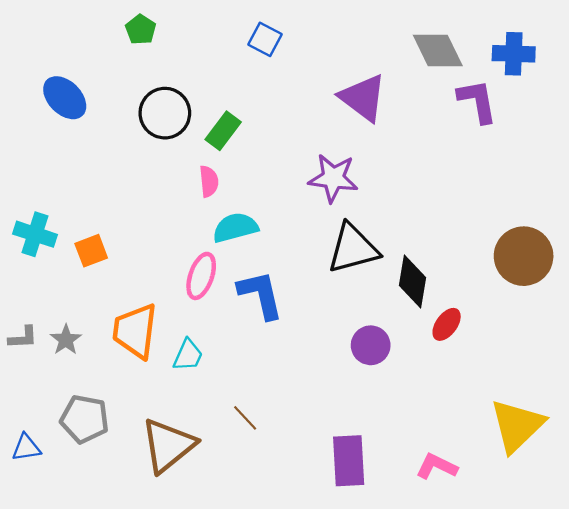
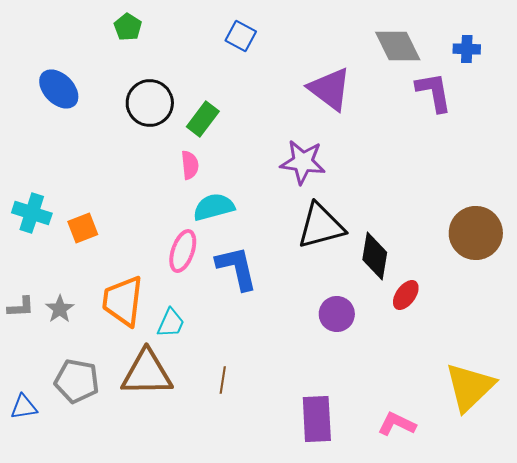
blue cross: (514, 54) -> (467, 49), size x0.7
brown line: (245, 418) -> (223, 380), turned 52
brown triangle: (168, 445) -> (147, 373), moved, turned 38

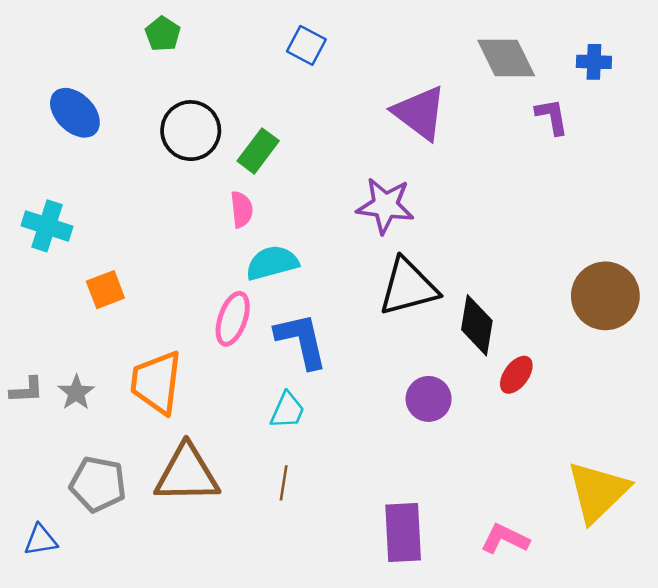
purple L-shape: (434, 92) -> (552, 117), size x0.7
cyan cross: (32, 213) -> (47, 226), moved
cyan trapezoid: (171, 323) -> (287, 410), moved
blue triangle: (24, 407) -> (41, 540), moved

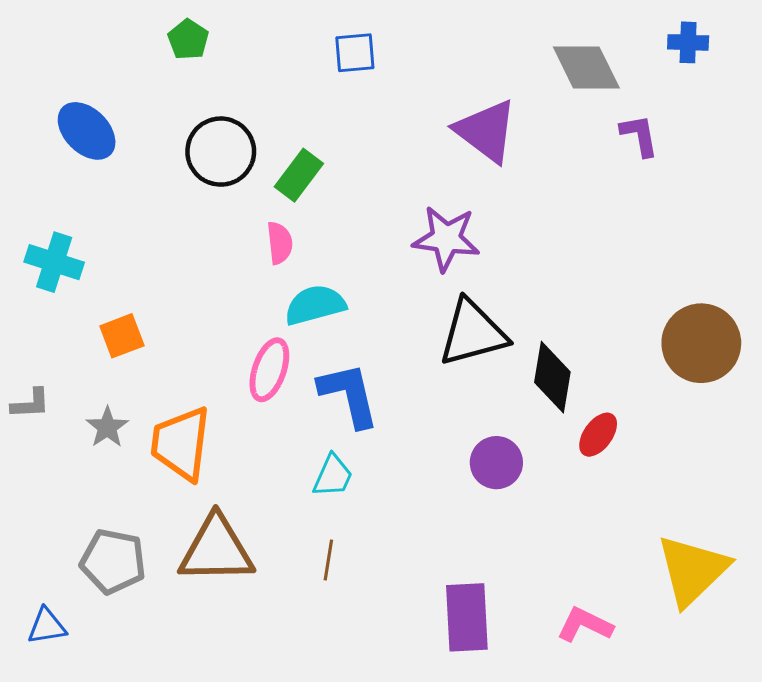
blue square: (306, 45) -> (355, 53), turned -33
blue cross: (594, 62) -> (688, 42), moved
gray L-shape: (27, 390) -> (31, 404), moved
gray star: (76, 393) -> (107, 427), moved

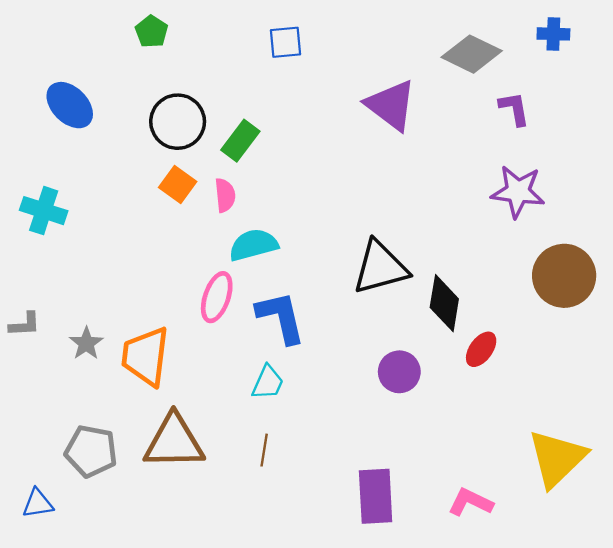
gray diamond: (586, 68) -> (472, 54), turned -38
purple star: (446, 239) -> (518, 192), moved
orange square: (122, 336) -> (178, 184), moved, turned -33

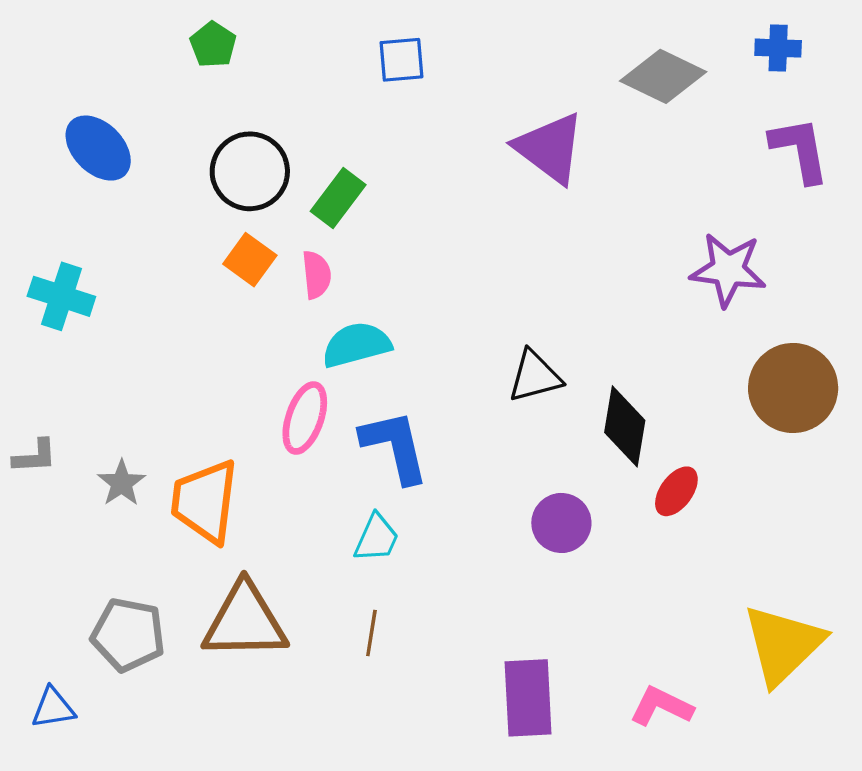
purple L-shape: (514, 109) -> (800, 150), moved, size x1.4
black triangle: (380, 267) -> (535, 376), size x0.7

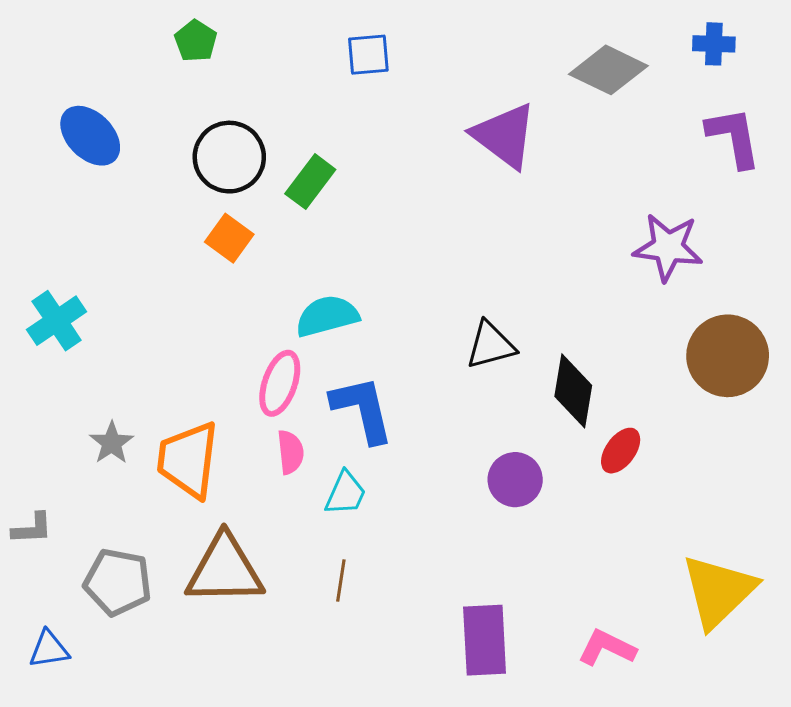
pink semicircle: (316, 275) -> (290, 452), moved
cyan cross: (61, 296) -> (57, 321), moved, turned 38
gray L-shape: (35, 456) -> (32, 529), moved

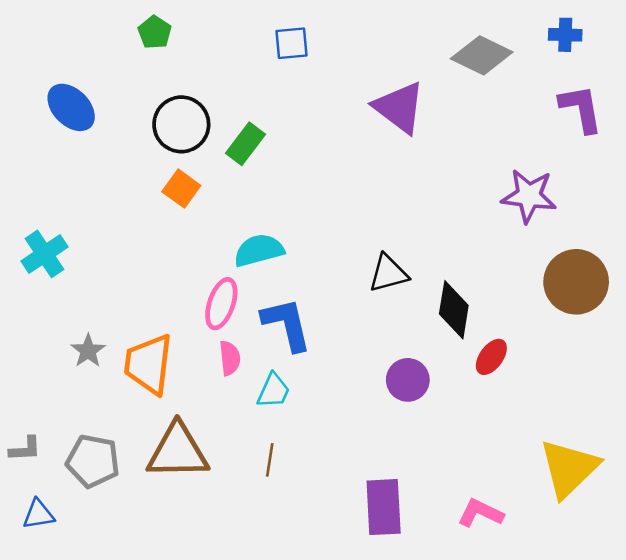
gray L-shape: (32, 529) -> (25, 449), moved

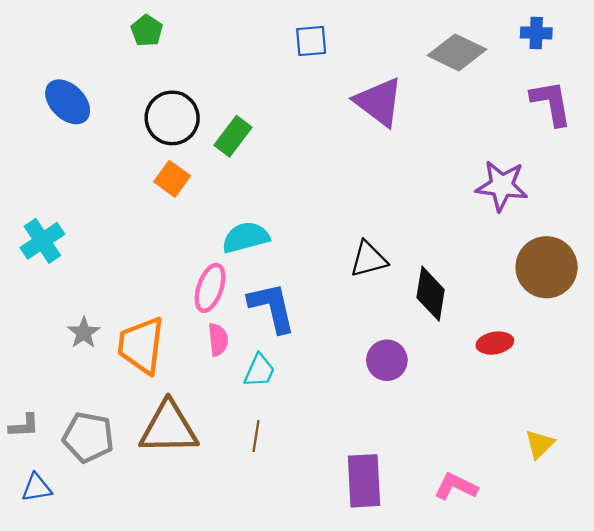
blue square: (292, 43) -> (311, 41), moved
red ellipse: (491, 357) -> (495, 343), moved, turned 44
yellow triangle: (569, 468) -> (540, 444), size x0.5

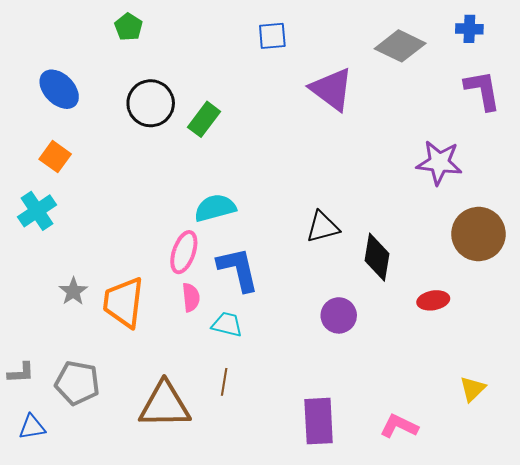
orange square: (172, 179) -> (55, 157), moved
cyan trapezoid: (259, 371) -> (227, 325), turned -100
brown triangle: (169, 428) -> (165, 405), moved

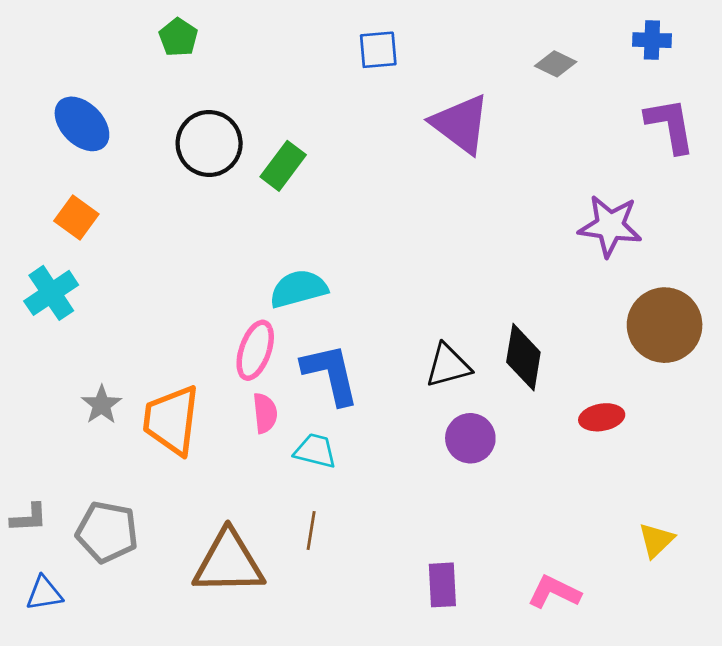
gray diamond: (400, 46) -> (556, 64), size x0.6
black triangle: (323, 227) -> (448, 366), moved
purple rectangle: (319, 421) -> (442, 585), size x0.7

